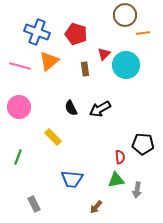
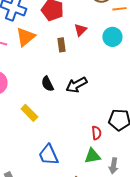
cyan circle: (126, 65) -> (112, 37), moved, size x0.7
blue trapezoid: (72, 179) -> (48, 155), turned 60

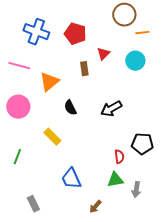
orange triangle: (25, 37) -> (49, 82), moved
black arrow: (76, 85) -> (111, 109), moved

